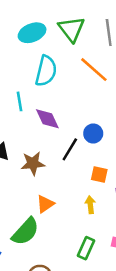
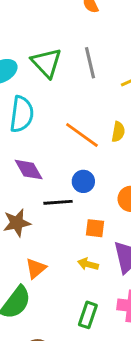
orange line: (94, 70) -> (82, 135), moved
black line: (70, 149) -> (58, 202), turned 60
yellow arrow: (90, 205) -> (88, 264), turned -63

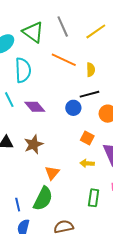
orange line: (82, 135) -> (64, 60), moved
black line: (58, 202) -> (89, 94), moved
orange square: (95, 228) -> (87, 138), turned 32

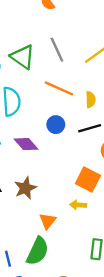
blue circle: (73, 108) -> (56, 125), moved
orange square: (87, 138) -> (88, 180), size x1.5
yellow arrow: (87, 163) -> (78, 205), moved

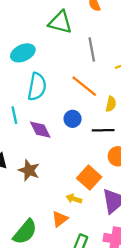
green triangle: (23, 57) -> (60, 22), moved, turned -35
brown star: (25, 188) -> (29, 170), turned 30
orange triangle: (48, 221) -> (60, 219), moved

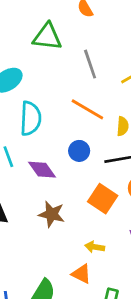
brown star: (29, 170) -> (52, 214), moved
orange square: (89, 178) -> (103, 199), moved
orange triangle: (60, 219) -> (81, 274), turned -48

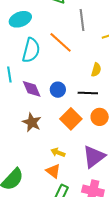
orange line: (87, 109) -> (61, 42), moved
blue circle: (79, 151) -> (58, 90), moved
orange triangle: (81, 274) -> (53, 171), moved

